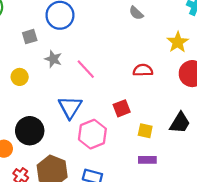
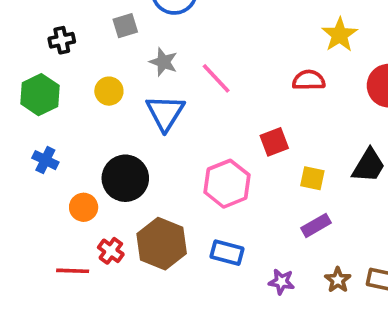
yellow star: (178, 42) -> (340, 35), moved
blue triangle: (70, 107) -> (165, 113), moved
purple rectangle: (147, 160) -> (316, 225), turned -30

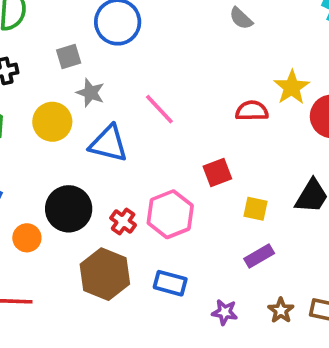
yellow star: (340, 35) -> (292, 87), moved
gray star: (163, 62) -> (90, 93), moved
yellow circle: (109, 91) -> (52, 122), size x1.4
blue triangle: (165, 113) -> (109, 144), turned -48
red cross: (111, 251) -> (123, 222), moved

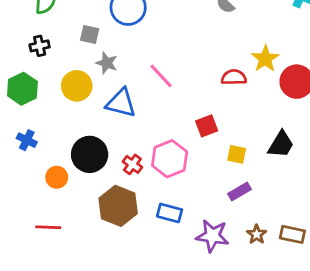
gray square: (69, 56) -> (90, 34), turned 30
purple star: (225, 312) -> (212, 236), size x1.6

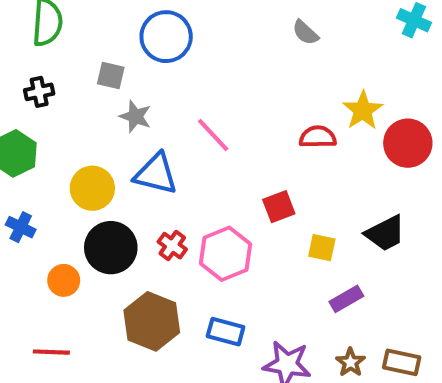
yellow circle: (77, 86) -> (92, 188), moved
black trapezoid: (281, 144) -> (385, 233), turned 32
red cross: (132, 164) -> (172, 246), moved
purple rectangle: (240, 192) -> (346, 299), moved

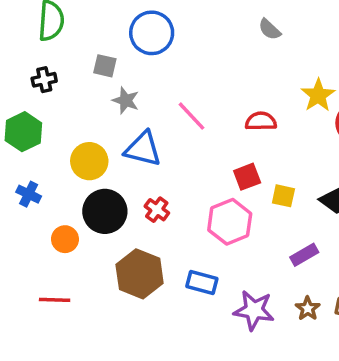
red semicircle: (318, 137) -> (261, 121), moved
yellow square: (322, 248) -> (283, 196), moved
pink hexagon: (226, 254) -> (230, 222), moved

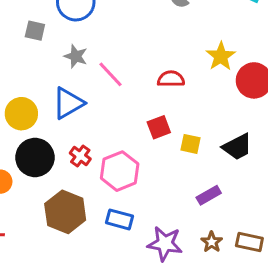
gray star: (126, 100) -> (76, 56), moved
blue triangle: (143, 149) -> (68, 103), turned -44
pink hexagon: (230, 222) -> (120, 171), moved

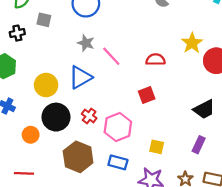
gray square: (35, 31) -> (44, 20), moved
yellow square: (191, 144) -> (157, 147), moved
purple rectangle: (209, 195) -> (199, 145), moved, turned -35

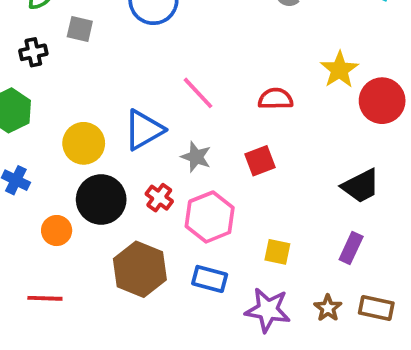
gray star: (86, 43) -> (196, 157), moved

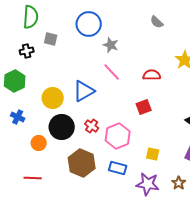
gray star: (196, 157) -> (111, 45), moved

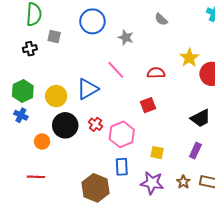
gray star: (111, 45) -> (126, 38), moved
green hexagon: (15, 81) -> (23, 91), moved
brown hexagon: (82, 163) -> (95, 188), moved
blue rectangle: (118, 168) -> (122, 167), turned 72

